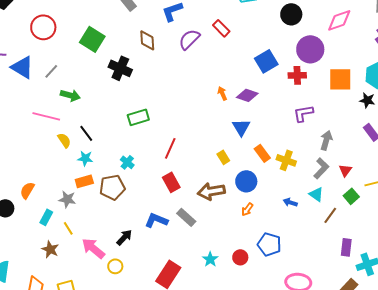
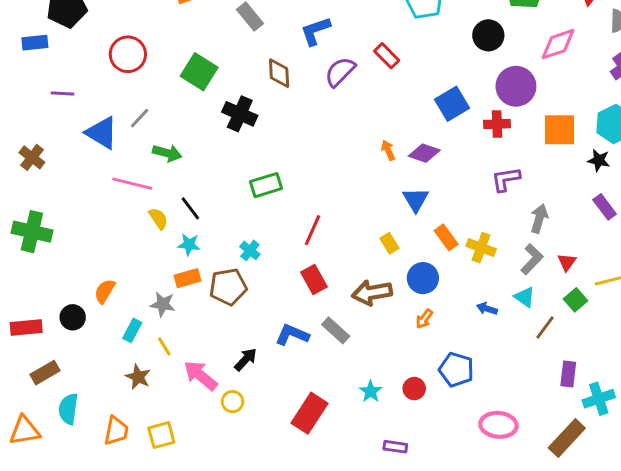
blue triangle: (22, 67) -> (102, 133), moved

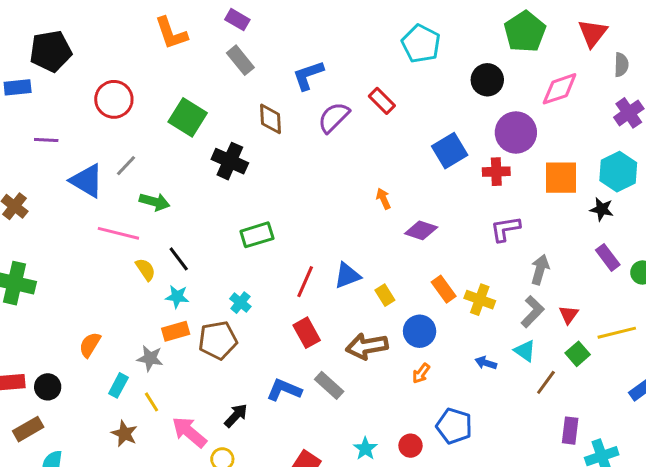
purple diamond: (424, 153) -> (421, 230), moved
blue triangle: (416, 200) -> (347, 276), moved, turned 40
black circle: (73, 317) -> (48, 387), moved

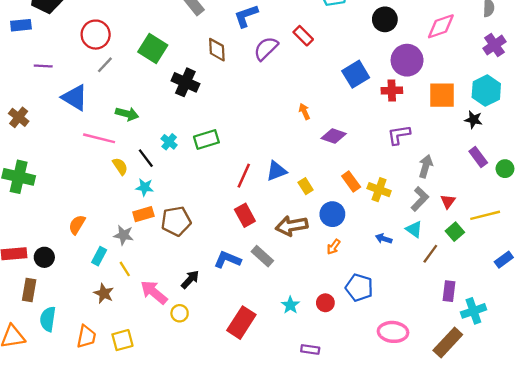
gray line: (126, 166) -> (105, 65), moved
cyan cross: (240, 303) -> (169, 142), moved
brown rectangle: (28, 429) -> (29, 290), turned -50

